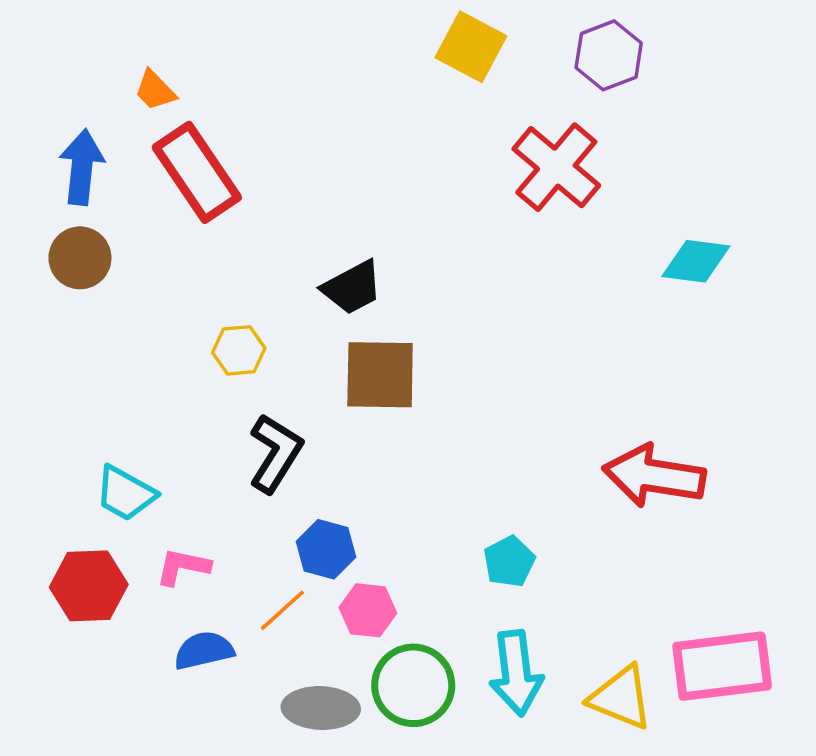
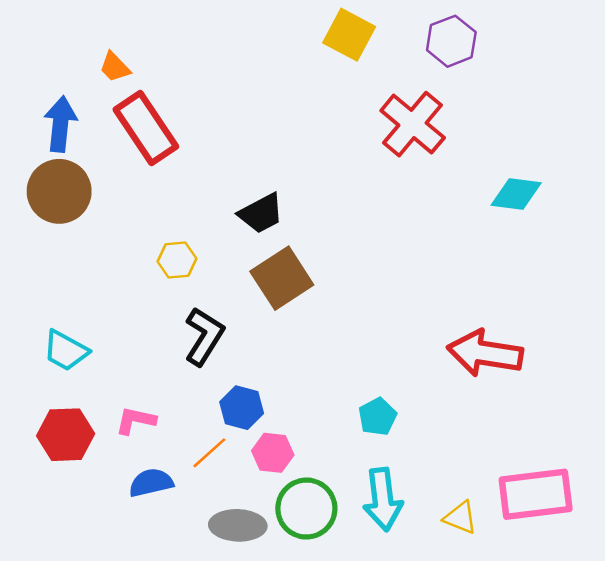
brown circle: (80, 258) -> (59, 191), size x1.4
brown square: (380, 375) -> (282, 278), turned -34
cyan trapezoid: (125, 493) -> (66, 351), moved
yellow triangle: (621, 698) -> (460, 518), size x0.7

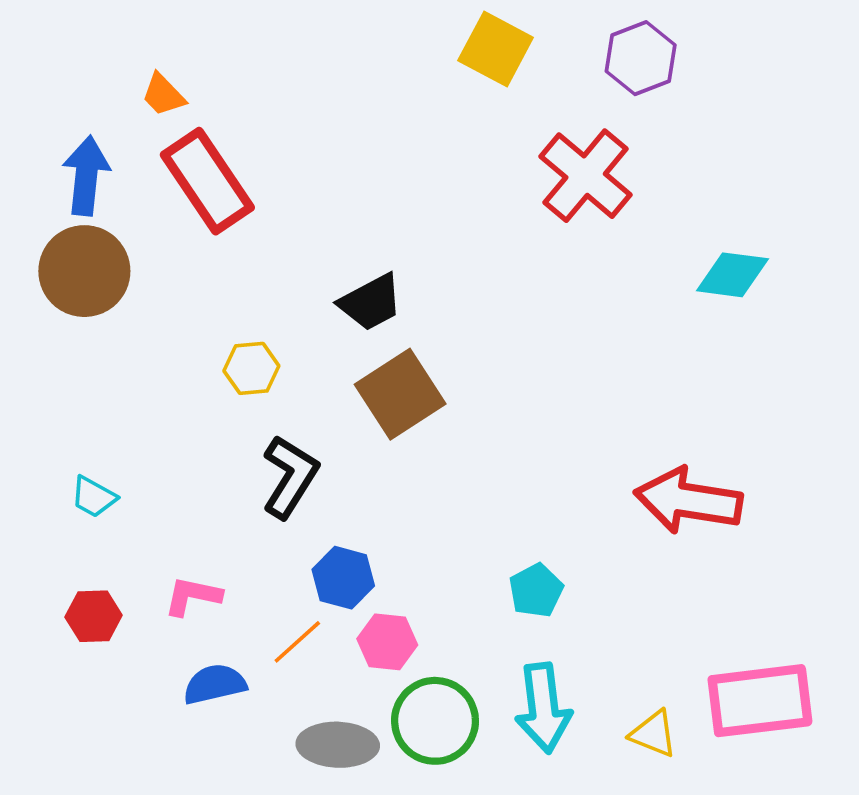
cyan trapezoid: (66, 351) -> (94, 497), size x0.7
red hexagon: (66, 435) -> (94, 616), size x0.7

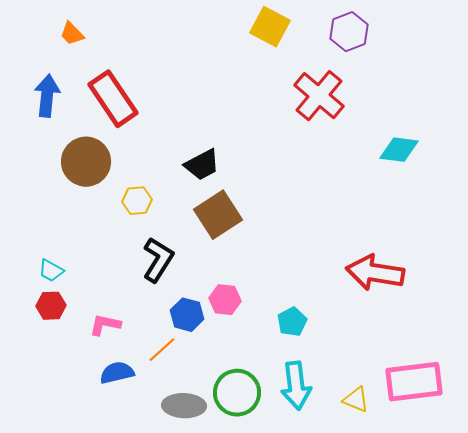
orange trapezoid: (163, 95) -> (72, 34), moved
brown circle: (84, 271) -> (86, 162), moved
red hexagon: (94, 616) -> (51, 306), moved
pink hexagon: (387, 642) -> (225, 300), moved

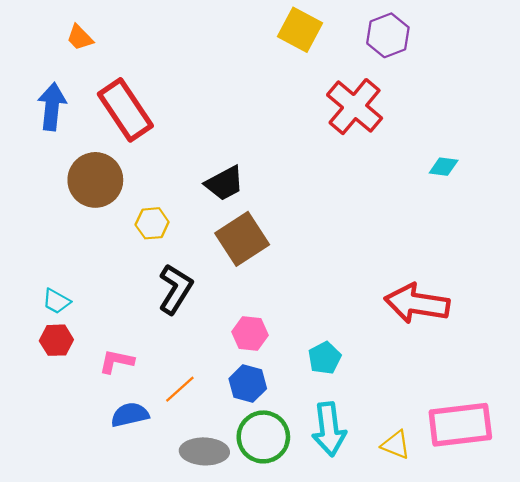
cyan diamond: (399, 150) -> (444, 167), size x0.7
blue hexagon: (187, 315) -> (248, 384), moved

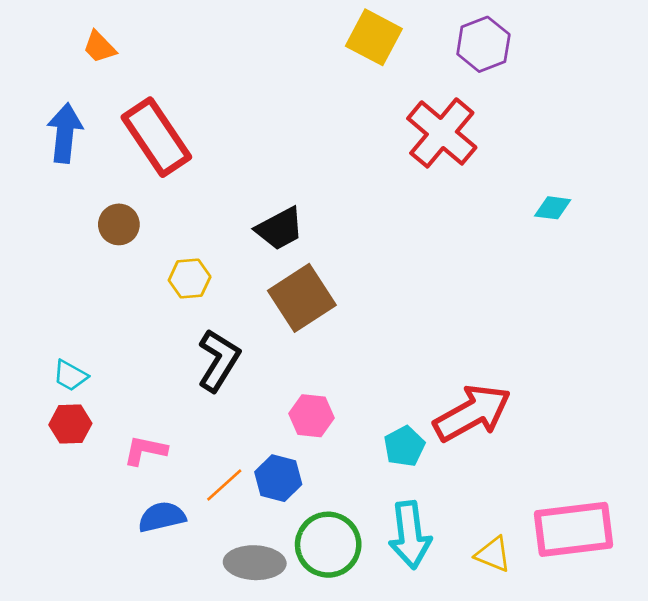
brown circle: (95, 180) -> (119, 224), size x0.6
red arrow: (417, 303) -> (472, 413), moved, turned 142
blue hexagon: (248, 384) -> (278, 478), moved

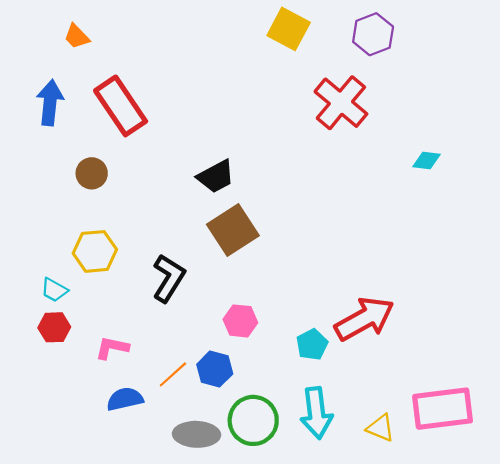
yellow hexagon: (190, 279) -> (95, 251), moved, size x1.4

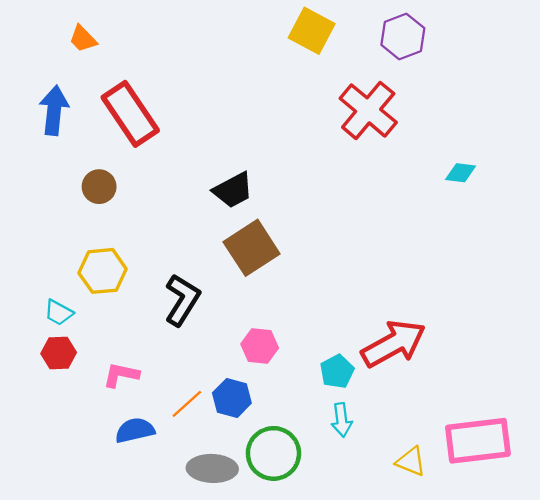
cyan arrow: (316, 413) -> (342, 420), moved, size x0.6

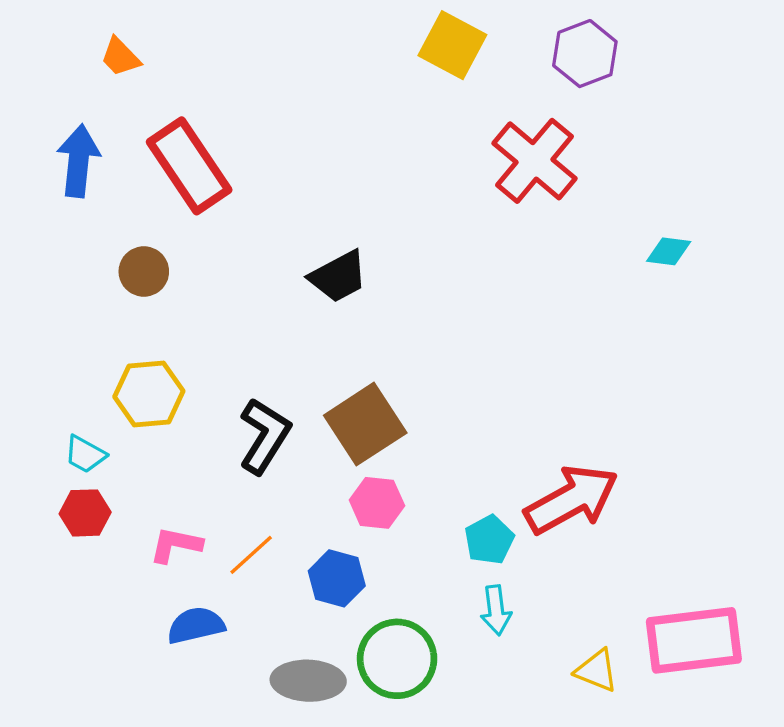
brown square: (252, 248) -> (365, 424), moved
orange line: (187, 404) -> (251, 555), moved

